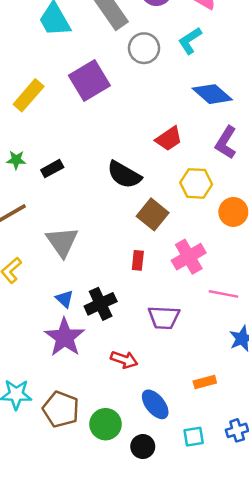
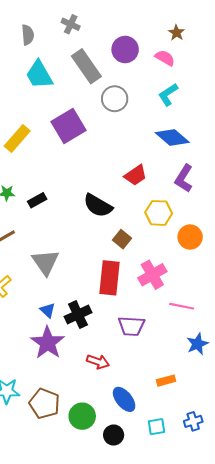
cyan L-shape: (190, 41) -> (168, 95), moved
brown square: (153, 214) -> (122, 239), size x0.7
red rectangle: (138, 260) -> (109, 278), size x2.0

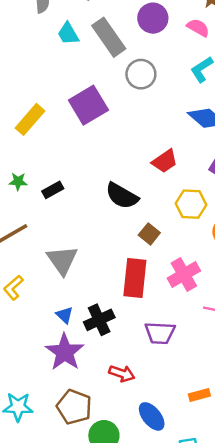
cyan trapezoid: (39, 75) -> (68, 34), moved, size x0.7
brown pentagon: (44, 404) -> (74, 407), moved

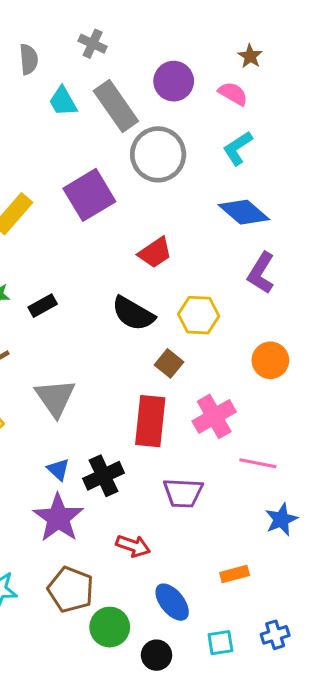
gray circle: (141, 74) -> (158, 154), size x1.4
red trapezoid: (165, 161) -> (155, 253), moved
yellow hexagon: (191, 204) -> (199, 315), moved

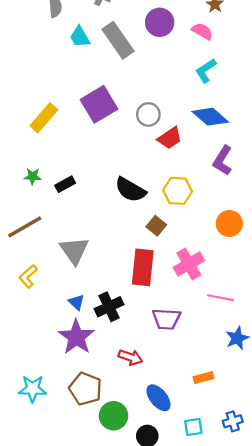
gray circle: (158, 154) -> (148, 114), moved, size x0.6
red trapezoid: (155, 253) -> (170, 138), moved

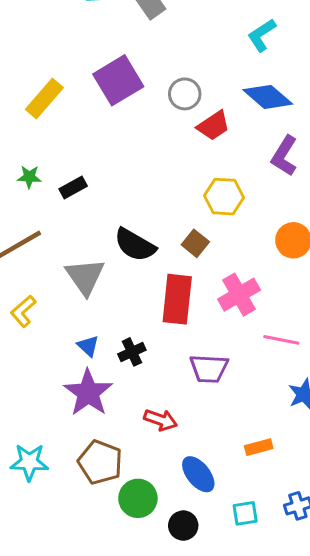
black semicircle: (130, 190) -> (135, 245), moved
black cross: (109, 307) -> (132, 352), size x0.7

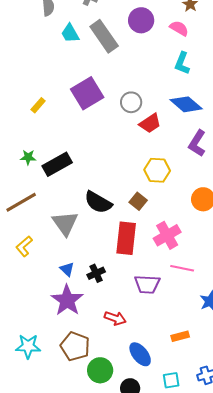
cyan L-shape: (262, 35) -> (182, 63), turned -35
yellow rectangle: (44, 98) -> (38, 105), size x0.6
black rectangle: (73, 187) -> (57, 164), size x1.6
pink line: (281, 340) -> (182, 268), moved

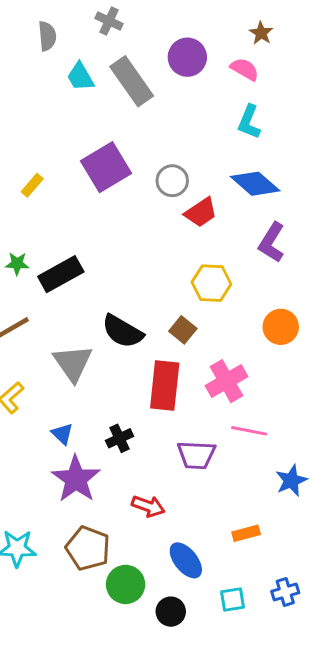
blue triangle: (67, 269) -> (62, 434), moved

